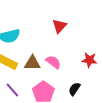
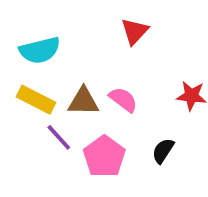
purple line: (12, 90) -> (59, 137), moved

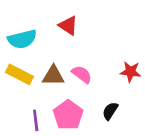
red triangle: (135, 31) -> (68, 26), moved, turned -40
purple line: (59, 137) -> (36, 120), moved, turned 35

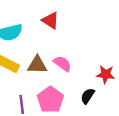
red star: (130, 72) -> (106, 74), moved

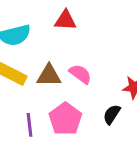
red triangle: (50, 20) -> (65, 20), turned -30

